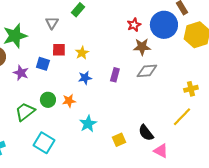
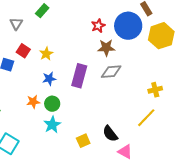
red square: (59, 50) -> (23, 51), turned 32
purple rectangle: (115, 75) -> (79, 76), size x1.6
green circle: (48, 100) -> (52, 104), moved

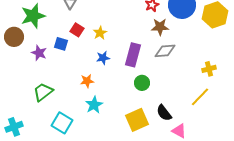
green circle: (52, 104) -> (142, 83), moved
cyan star: (52, 125) -> (94, 105), moved
yellow square: (83, 141) -> (137, 120), size x1.6

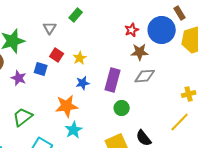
orange star: (87, 81) -> (67, 106), size x1.6

